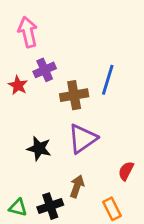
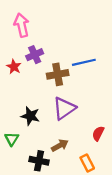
blue line: (108, 80) -> (84, 62), turned 60
brown arrow: (77, 186) -> (60, 145), turned 42
black cross: (50, 206) -> (39, 161), turned 30
green triangle: (18, 207) -> (12, 139), moved, turned 48

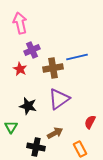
red star: (14, 67) -> (20, 69), moved

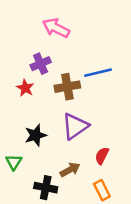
pink arrow: (20, 23) -> (56, 28), moved, turned -50
black star: (28, 106) -> (35, 135), turned -30
red semicircle: (90, 122) -> (102, 156), moved

